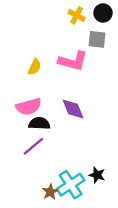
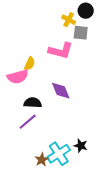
yellow cross: (77, 15) -> (69, 20), moved
yellow semicircle: (35, 67) -> (30, 64), moved
pink semicircle: (29, 107) -> (18, 77), moved

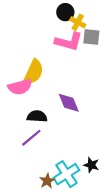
black circle: (86, 11) -> (65, 12), moved
pink L-shape: (61, 51) -> (69, 42), moved
yellow semicircle: (30, 64) -> (34, 72), size x1.6

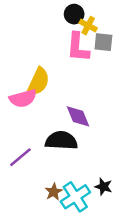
pink L-shape: (69, 42) -> (78, 47), turned 80
black semicircle: (37, 116) -> (61, 141), moved, size x1.4
purple line: (31, 138) -> (20, 157), moved
brown star: (47, 181) -> (54, 192), moved

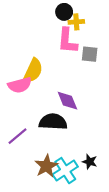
yellow cross: (88, 26) -> (76, 22), turned -32
gray square: (103, 42) -> (90, 54), moved
brown star: (54, 192) -> (46, 166), size x1.5

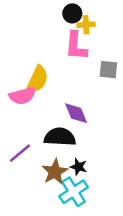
gray square: (90, 54) -> (108, 70), moved
black star: (90, 162) -> (79, 167), moved
brown star: (46, 166) -> (55, 172), moved

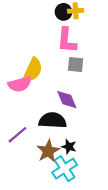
yellow cross: (86, 25) -> (76, 11), moved
gray square: (108, 70) -> (76, 65), moved

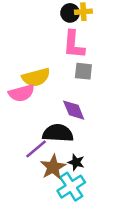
yellow semicircle: (33, 70) -> (36, 77), turned 50
purple line: (17, 135) -> (36, 149), moved

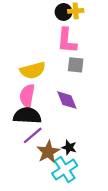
pink semicircle: (21, 93) -> (27, 96), moved, turned 115
black semicircle: (58, 133) -> (27, 116), moved

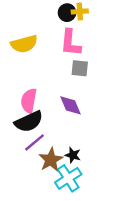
yellow semicircle: (33, 70) -> (24, 44), moved
black semicircle: (27, 116) -> (29, 122), turned 152

